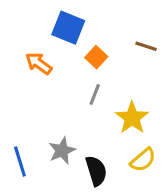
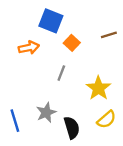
brown line: (146, 46) -> (109, 35), turned -35
orange arrow: (39, 63) -> (29, 48), turned 132
gray line: (95, 94) -> (61, 73), moved

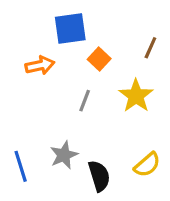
blue square: (51, 21) -> (70, 29), turned -30
brown line: (109, 35) -> (150, 48), turned -49
yellow star: (98, 88) -> (136, 96), moved

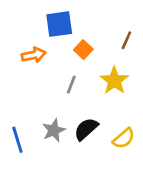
black semicircle: (99, 176) -> (86, 129), moved, turned -115

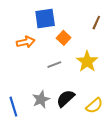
brown line: (126, 40) -> (96, 23), moved
gray line: (71, 85) -> (54, 65), turned 48

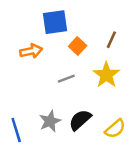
brown line: (96, 23) -> (111, 40), moved

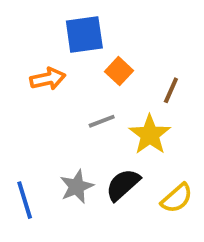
brown line: (111, 40) -> (171, 90), moved
yellow star: (106, 75) -> (150, 135), moved

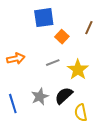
orange arrow: (48, 79) -> (16, 59), moved
brown line: (171, 90) -> (89, 28), moved
yellow semicircle: (177, 198) -> (81, 113), moved, turned 120

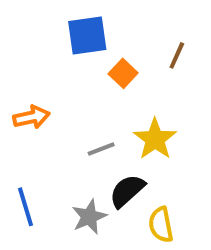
gray line: (53, 63) -> (101, 149), moved
gray star: (40, 97) -> (89, 217), moved

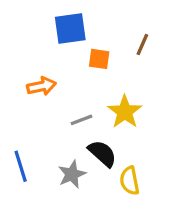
orange square: (123, 73) -> (99, 59), turned -35
orange arrow: (31, 117) -> (41, 86), moved
black semicircle: (127, 191) -> (102, 153), turned 84

